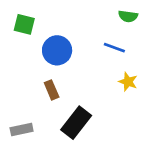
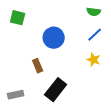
blue line: (114, 48) -> (95, 35), moved, turned -63
blue circle: (57, 50) -> (54, 38), moved

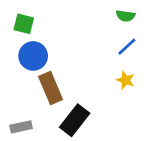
blue circle: (54, 38) -> (33, 56), moved
brown rectangle: (38, 66) -> (51, 88), size x1.6

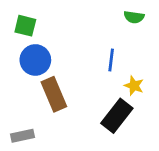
blue line: (127, 47) -> (111, 60), moved, turned -40
black rectangle: (75, 120) -> (117, 116), moved

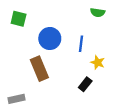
blue circle: (35, 60) -> (50, 38), moved
black rectangle: (117, 116) -> (85, 84), size x0.6

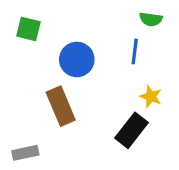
blue line: (81, 44) -> (135, 51), moved
black rectangle: (85, 84) -> (131, 130), size x1.5

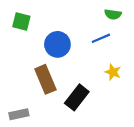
blue line: (135, 51) -> (101, 38), turned 60
black rectangle: (131, 130) -> (77, 97), moved

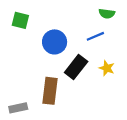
brown rectangle: (45, 79) -> (50, 91), moved, turned 30
black rectangle: (77, 97) -> (76, 67), moved

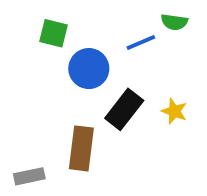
green square: (20, 20) -> (54, 33), moved
blue line: (95, 36) -> (141, 42), moved

